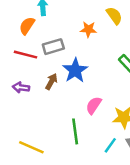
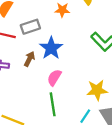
pink semicircle: (94, 105) -> (54, 78), moved

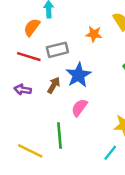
green line: (53, 104) -> (60, 136), moved

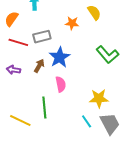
orange semicircle: (32, 27) -> (11, 19), moved
pink semicircle: (79, 108) -> (61, 84), turned 133
cyan line: (110, 153) -> (87, 121), turned -72

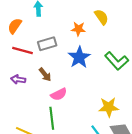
blue star: (60, 57) -> (79, 57), moved
brown arrow: (39, 66) -> (45, 75), turned 112
pink semicircle: (61, 84) -> (59, 94), moved, turned 77

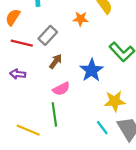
gray rectangle: (47, 44) -> (48, 35), turned -30
blue star: (79, 57) -> (92, 70), moved
brown arrow: (45, 75) -> (56, 61), moved, turned -104

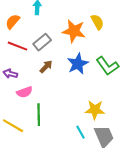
orange star: (81, 19) -> (74, 31), size x1.6
blue star: (92, 70) -> (78, 64), moved
pink semicircle: (61, 89) -> (24, 92), moved

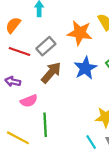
brown arrow: (46, 67) -> (51, 73), size x1.5

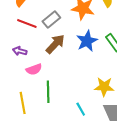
yellow line: (18, 138) -> (23, 103), turned 50
cyan line: (91, 142) -> (81, 109), moved

